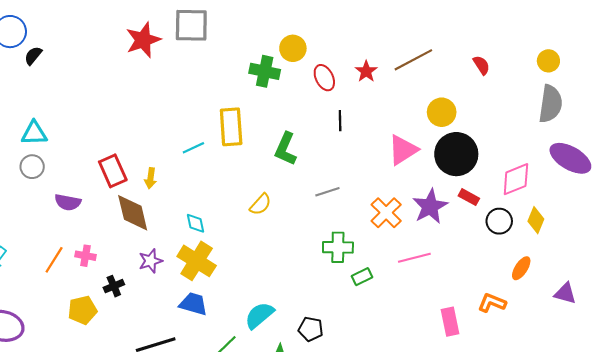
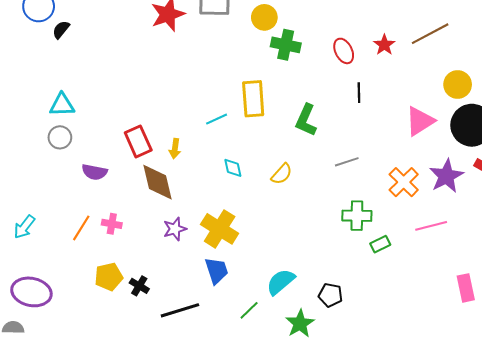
yellow circle: (293, 48) -> (264, 17), moved
cyan diamond: (195, 223) -> (233, 168), moved
black cross: (114, 286) -> (139, 286), moved, turned -36
blue trapezoid: (193, 304) -> (217, 271), turned 56

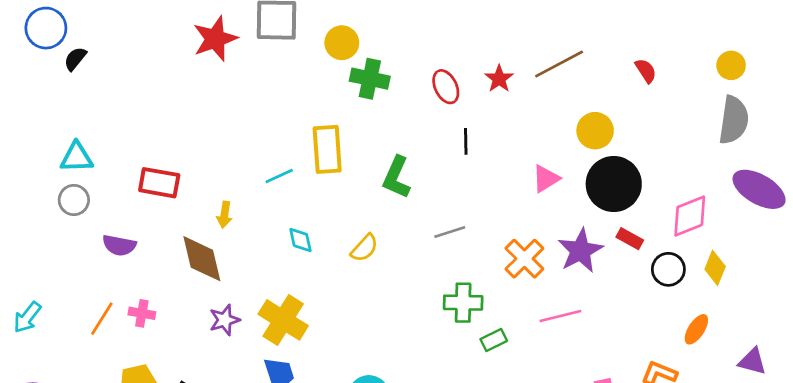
pink triangle: (420, 121) -> (546, 179), size x0.7
red rectangle: (138, 141) -> (159, 183), moved, turned -56

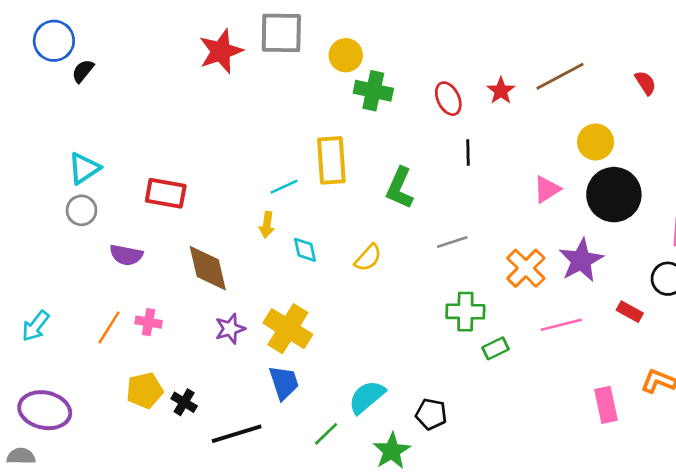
cyan triangle: (77, 157) -> (84, 168), turned -32
yellow arrow: (225, 215) -> (267, 225), moved
red rectangle: (630, 239) -> (630, 312), moved

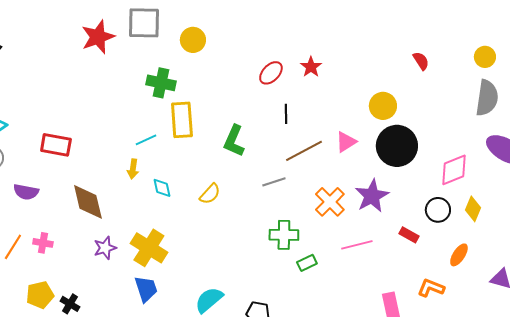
brown line: (560, 76) -> (304, 151), moved
green cross: (373, 91) -> (161, 83), moved
red ellipse: (448, 99) -> (271, 73), turned 70

